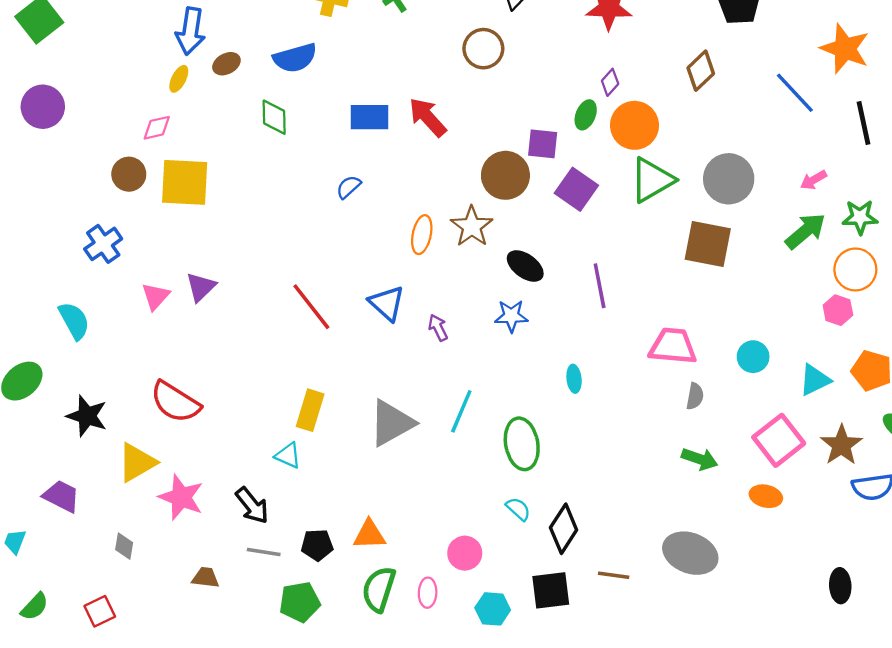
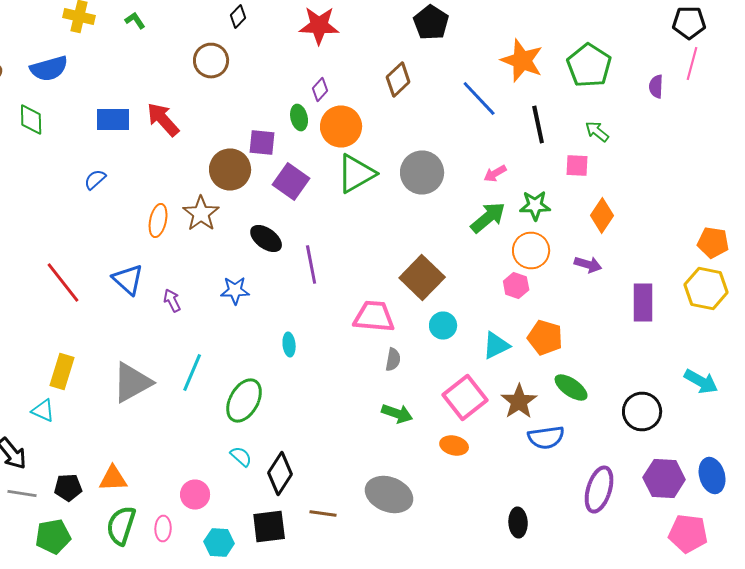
green ellipse: (586, 115) -> (299, 118), turned -35
brown square: (708, 244) -> (422, 278), moved, turned 33
black ellipse: (525, 266) -> (266, 238), moved
green ellipse: (522, 444) -> (244, 400), turned 39

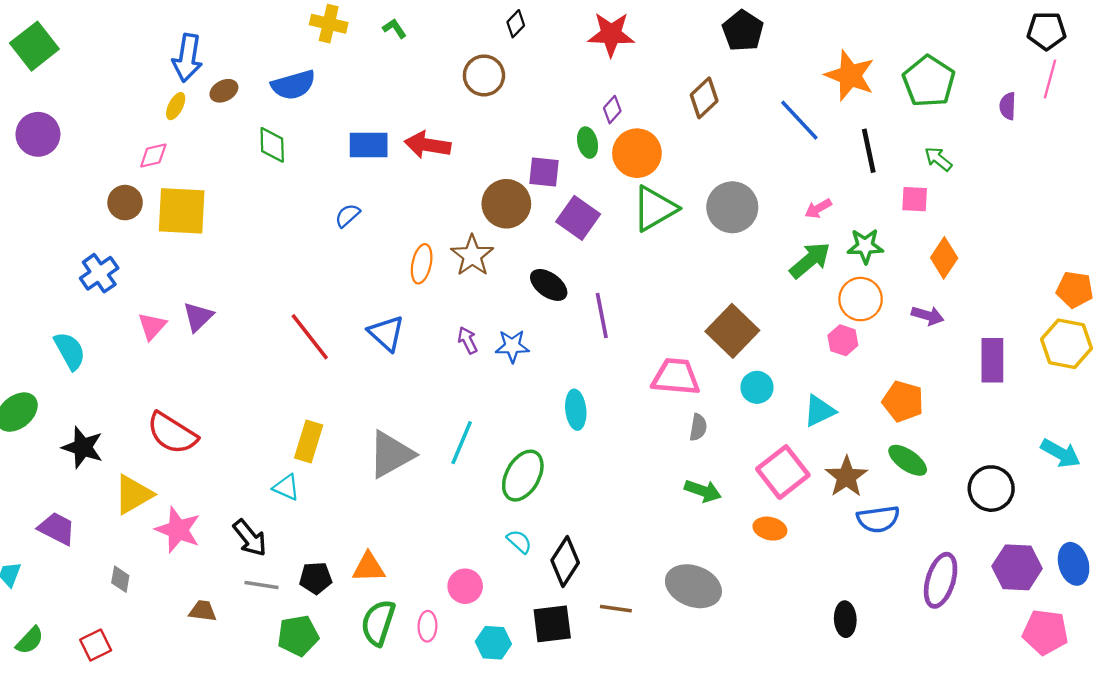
red arrow: (163, 120) -> (427, 145), turned -39
purple arrow: (172, 300) -> (467, 340), moved
orange pentagon: (545, 338) -> (903, 401), moved
cyan ellipse: (289, 344) -> (576, 410), size x1.4

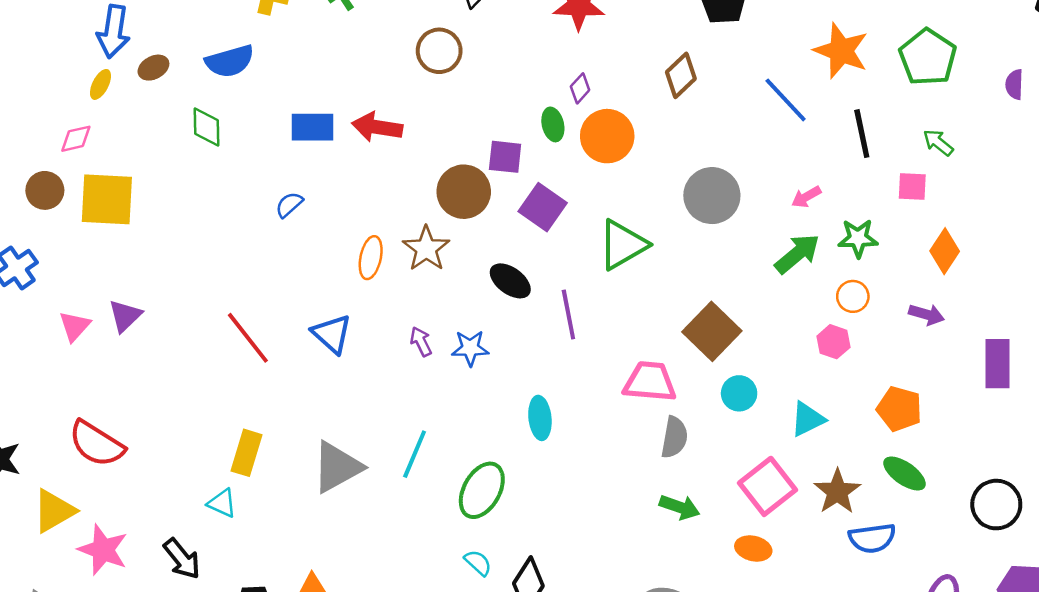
green triangle: (655, 208) -> (623, 245), moved
orange circle: (861, 299) -> (853, 296), size x0.7
gray semicircle: (698, 427) -> (674, 437), size x1.4

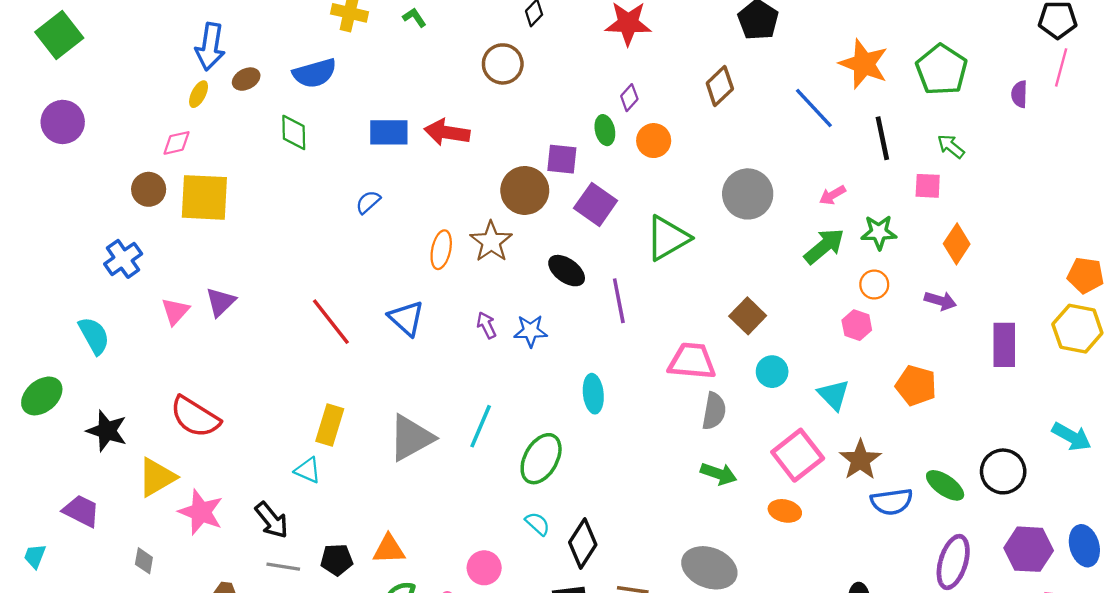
orange circle: (607, 136) -> (654, 141), size x0.7
brown square: (712, 331) -> (748, 316), size x0.7
cyan triangle: (808, 419) -> (834, 395), turned -48
green ellipse: (905, 474) -> (945, 485), moved

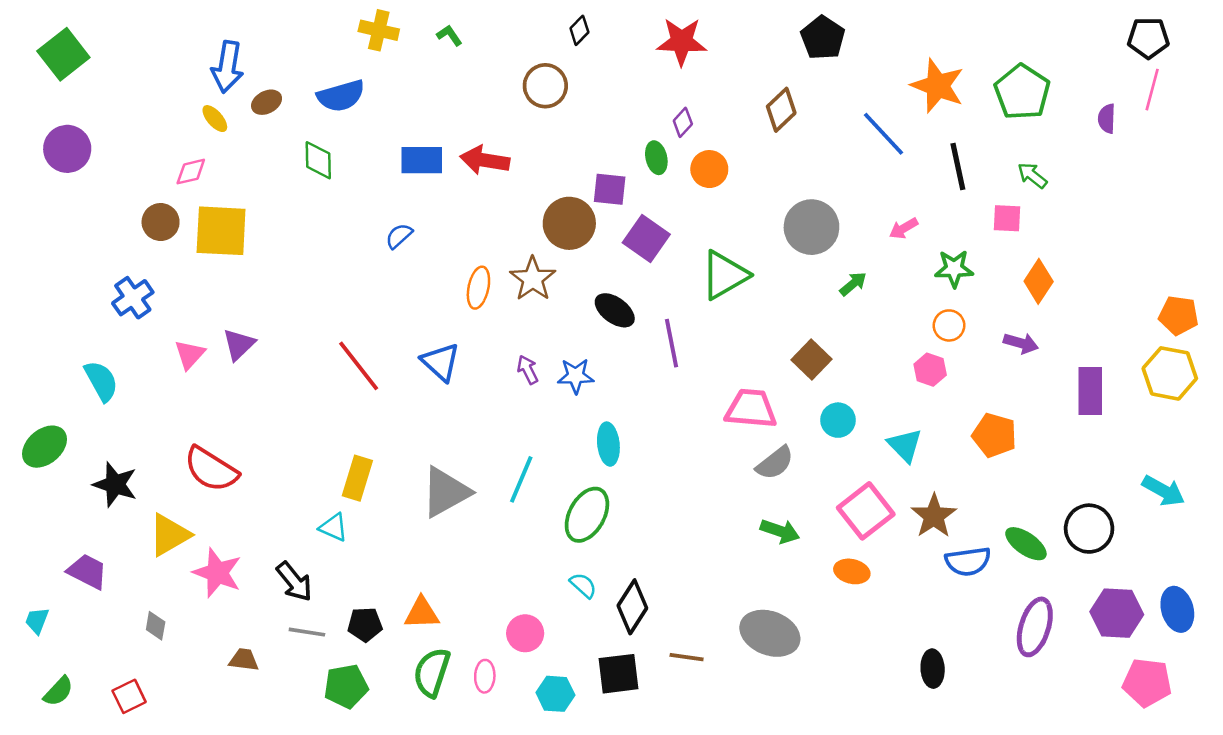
yellow ellipse: (199, 94) -> (215, 119), turned -68
green arrow: (824, 246) -> (853, 284), moved, size x0.6
cyan ellipse: (593, 394) -> (608, 444), moved
gray semicircle: (714, 411) -> (775, 463), turned 42

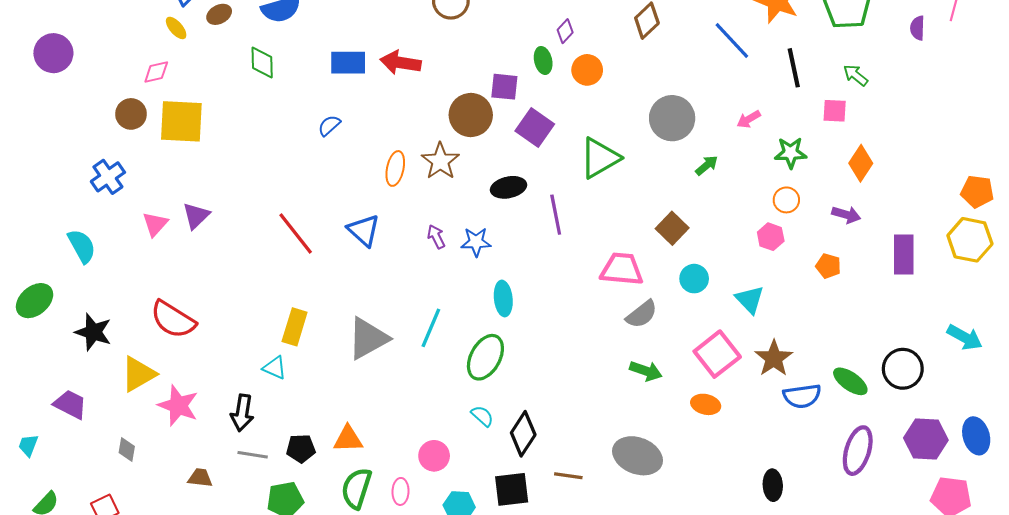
black ellipse: (615, 310) -> (509, 187), turned -48
orange pentagon: (994, 435) -> (828, 266), moved, size x0.7
black arrow: (294, 582) -> (242, 413), turned 48

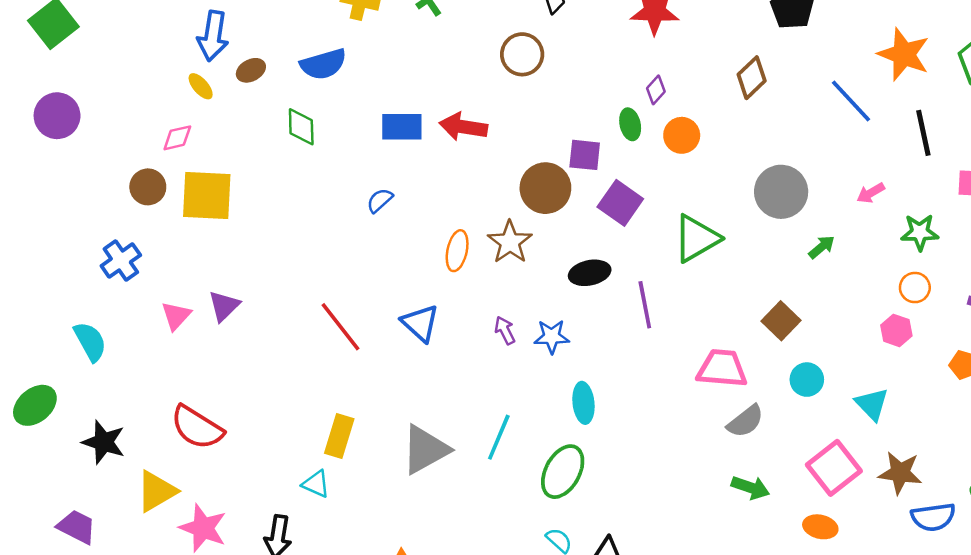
brown star: (774, 358) -> (900, 473), turned -30

